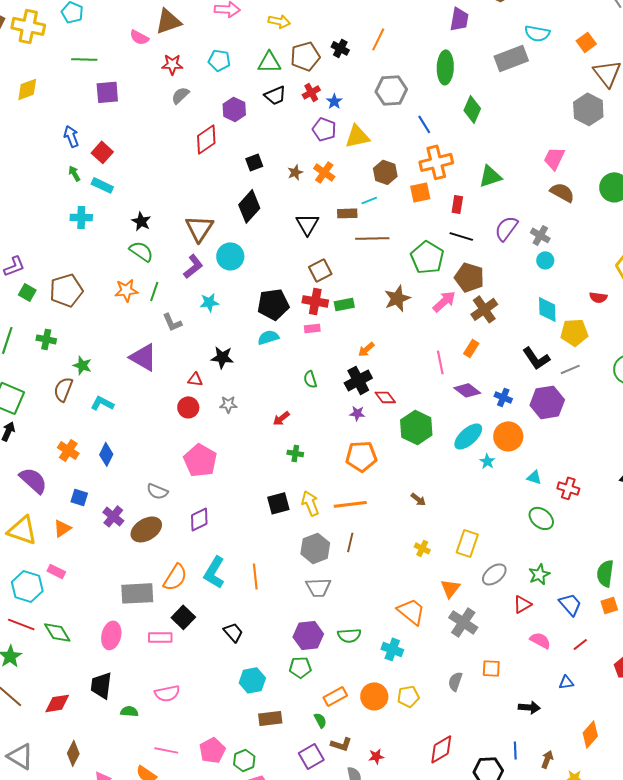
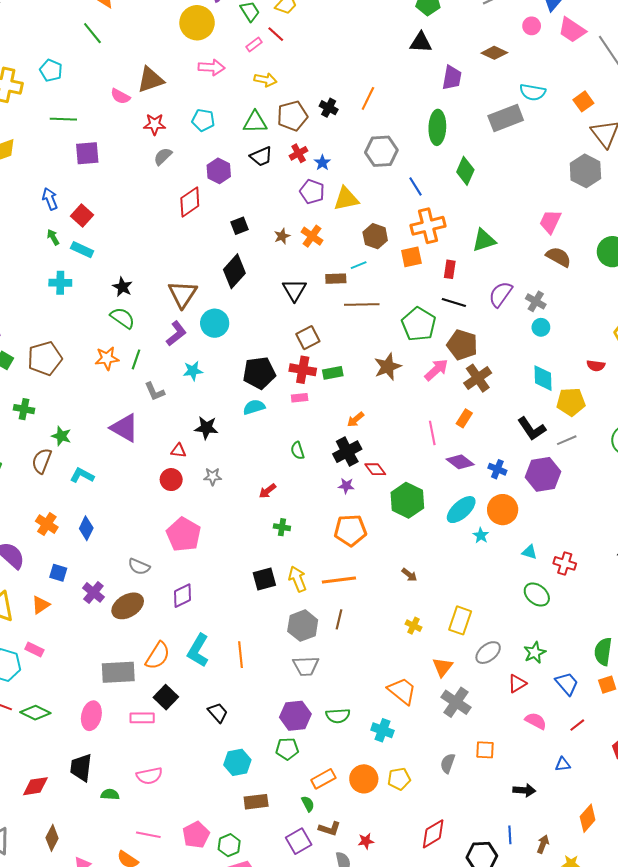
green diamond: (57, 632) -> (35, 713), turned -32

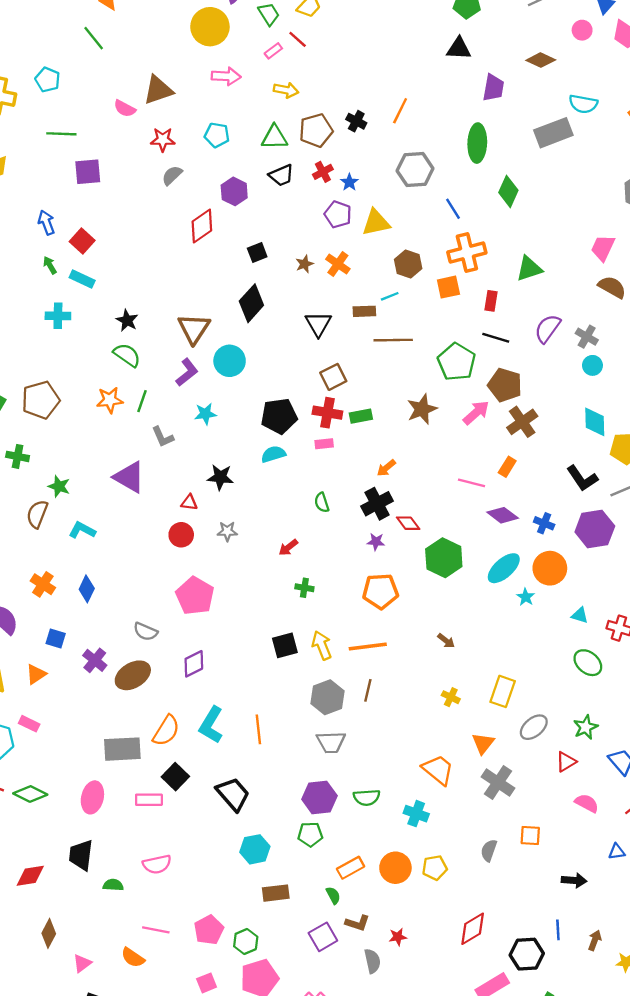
pink line: (432, 433) -> (472, 483), turned -65
black trapezoid: (218, 713) -> (233, 794), size x1.5

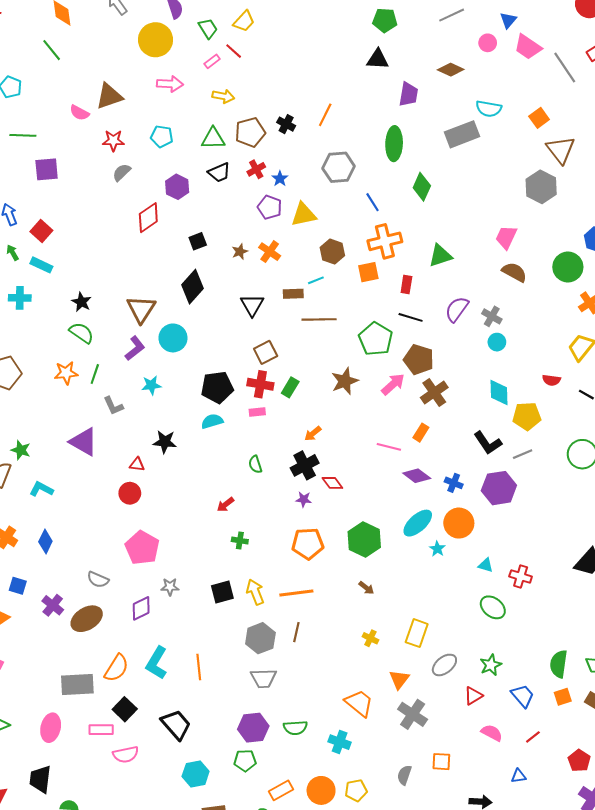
green rectangle: (361, 416) -> (290, 387), turned -48
gray star: (227, 531) -> (170, 587), moved
green hexagon: (444, 558) -> (364, 540), moved
pink semicircle: (157, 864) -> (126, 754), moved

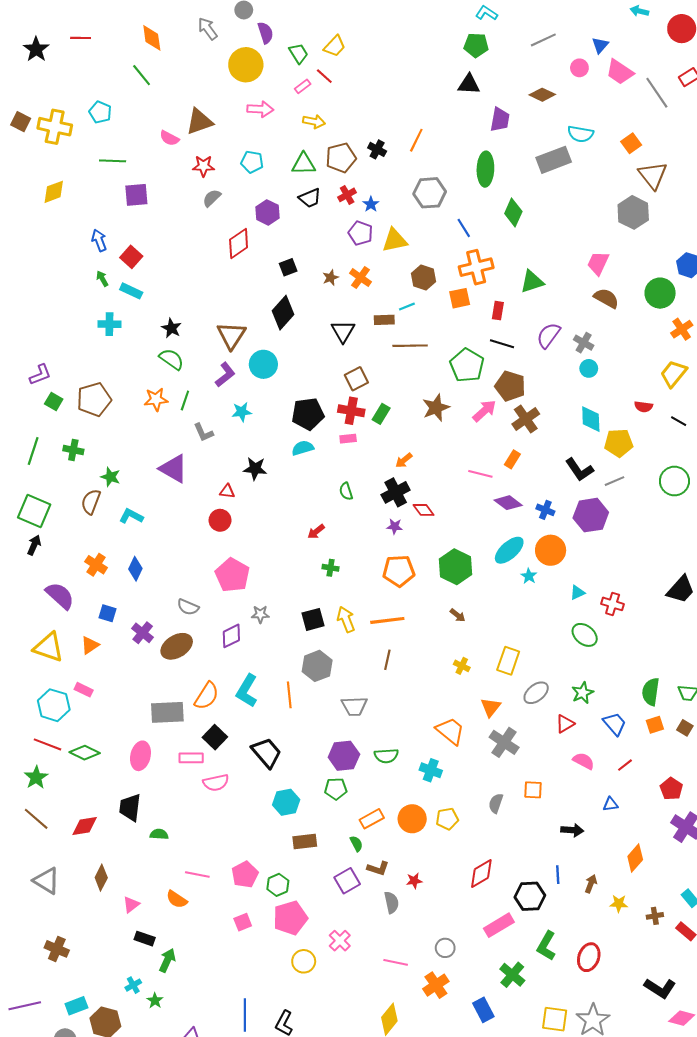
cyan triangle: (486, 565) -> (577, 593), turned -42
gray hexagon: (260, 638) -> (317, 666), moved

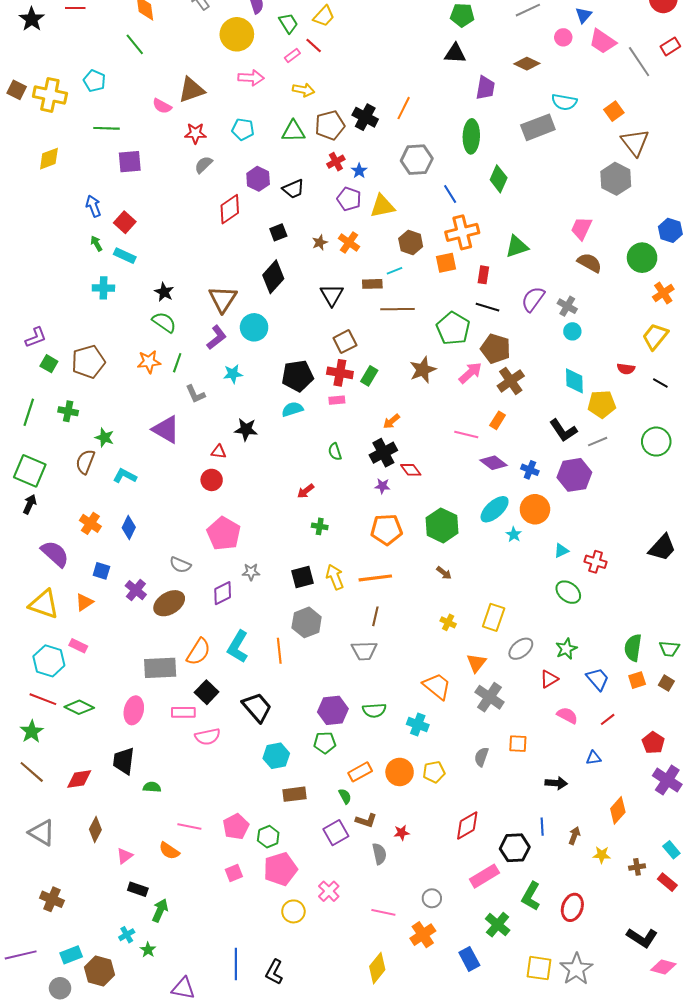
black cross: (377, 149) -> (365, 117), size x1.4
black trapezoid: (310, 198) -> (293, 189), moved
gray trapezoid: (354, 706) -> (364, 651), moved

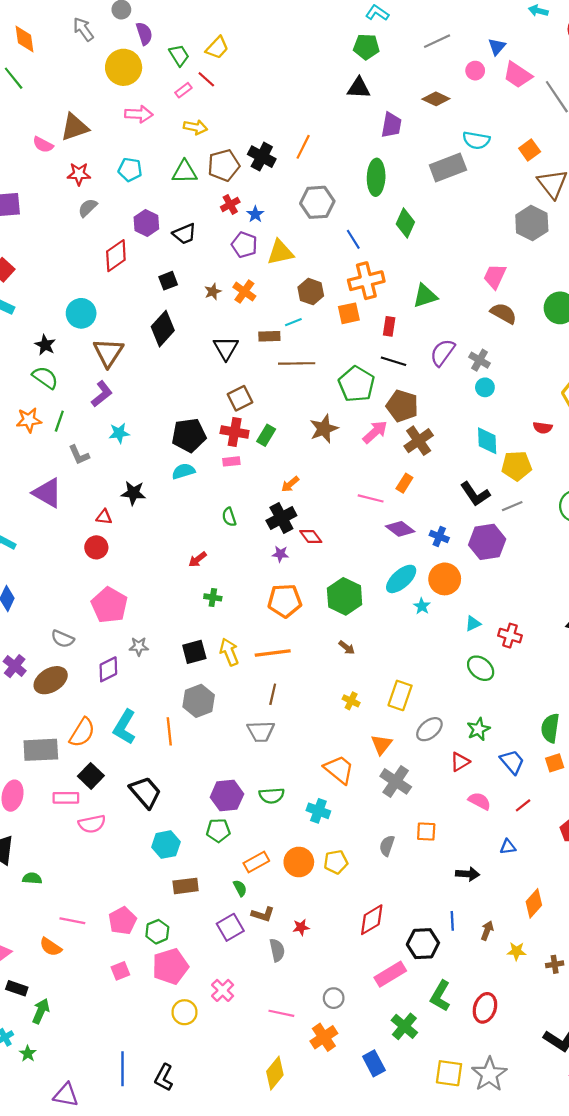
cyan circle: (254, 327) -> (81, 313), moved

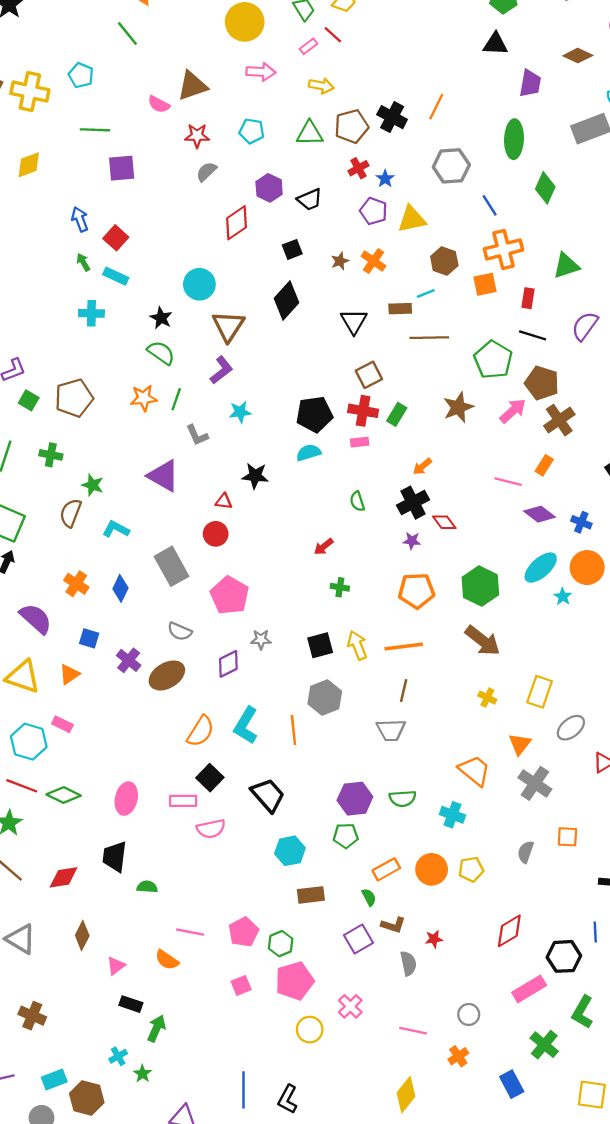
brown arrow: (347, 648) -> (483, 641), size x2.0
gray rectangle: (41, 750) -> (172, 566), moved, turned 64
orange cross: (324, 1037) -> (458, 1056), size x0.7

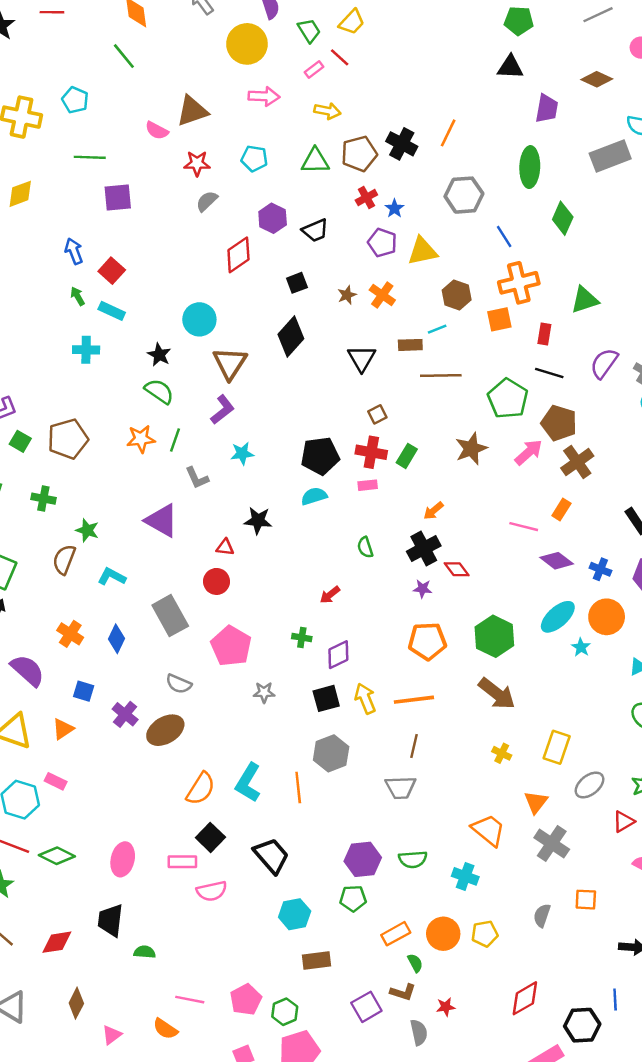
brown square: (369, 375) -> (377, 414), size x0.7
green cross: (340, 587) -> (302, 638), moved
purple diamond: (228, 664) -> (338, 655), moved
green semicircle: (369, 897) -> (415, 963), moved

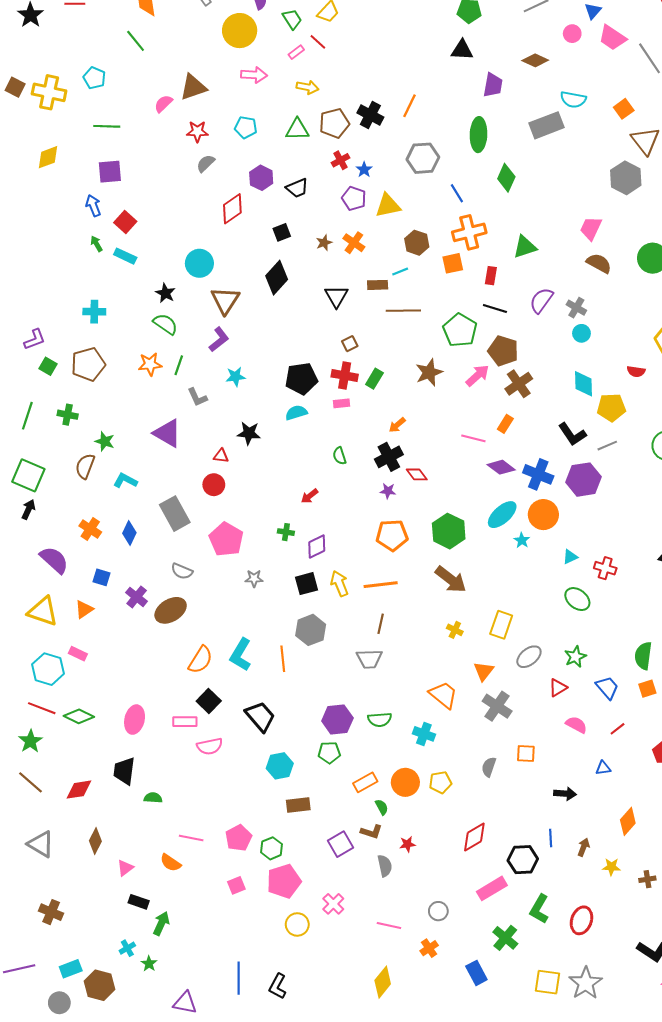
pink semicircle: (157, 130) -> (163, 104), turned 108
purple square: (118, 197) -> (110, 172), moved
cyan cross: (86, 350) -> (94, 312), moved
blue cross: (600, 569) -> (538, 474), size x1.6

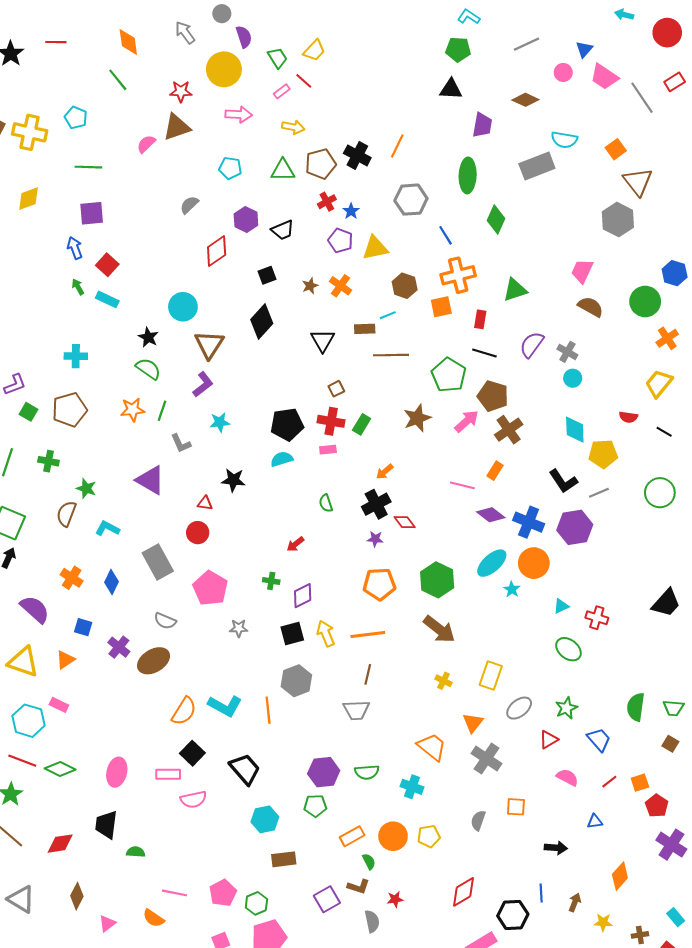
red star: (197, 131) -> (181, 91), moved
cyan L-shape: (241, 655) -> (225, 706), turned -92
orange square: (647, 689) -> (640, 783), moved

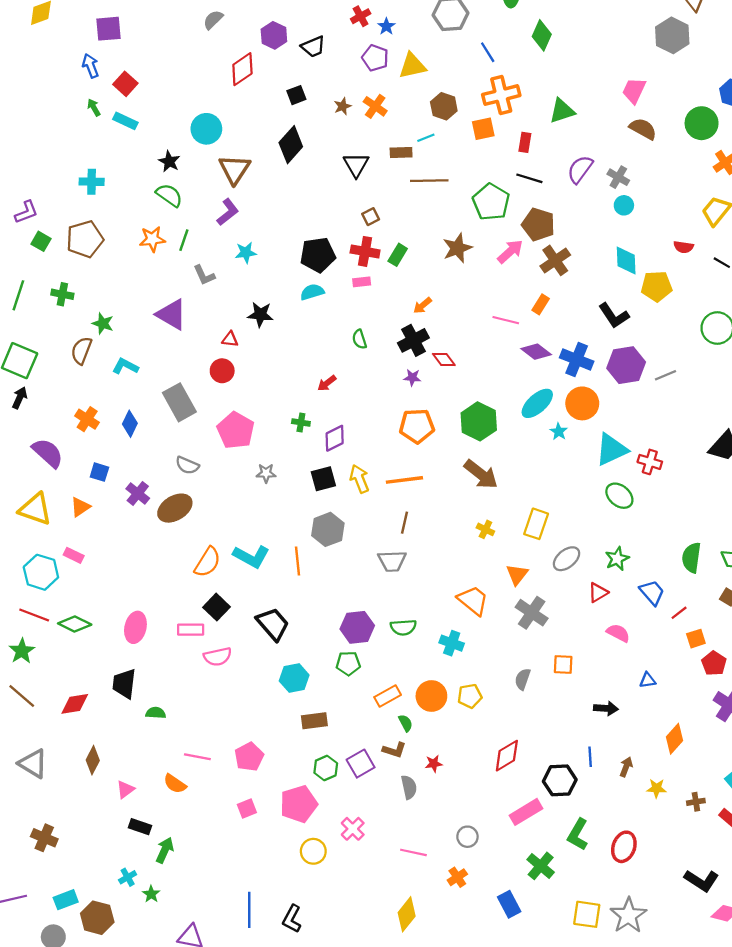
gray line: (599, 493) -> (666, 375), moved
cyan triangle: (561, 606) -> (612, 450), size x2.0
red line: (609, 782) -> (679, 613), moved
green hexagon: (256, 903) -> (326, 768), moved

